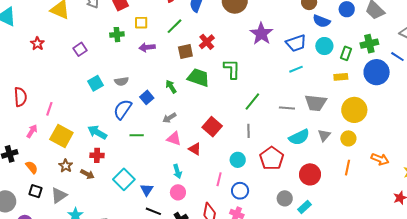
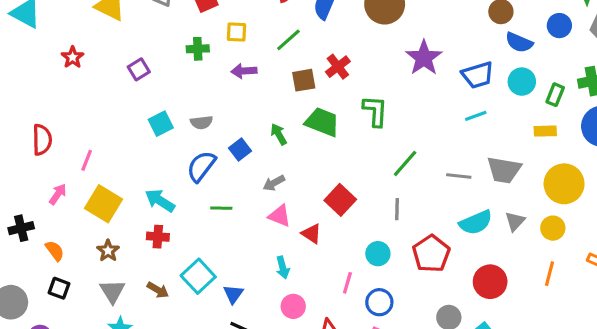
brown arrow: (87, 174) -> (158, 290), moved
pink circle: (178, 192) -> (293, 306), moved
gray triangle: (59, 195) -> (112, 291), moved, turned -30

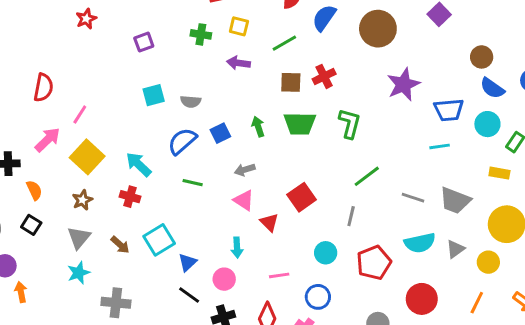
green trapezoid: (322, 122) -> (300, 124), turned 148
pink arrow: (58, 194) -> (48, 140), size x1.4
pink line: (347, 283) -> (279, 275), moved, turned 54
pink circle: (293, 306) -> (224, 279), moved

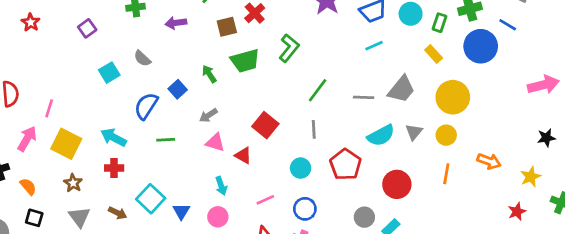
gray semicircle: (191, 102) -> (142, 58), moved, turned 54
green L-shape: (350, 123) -> (289, 48), turned 40
yellow rectangle: (499, 173) -> (434, 54), turned 54
gray trapezoid: (455, 201) -> (401, 89), turned -56

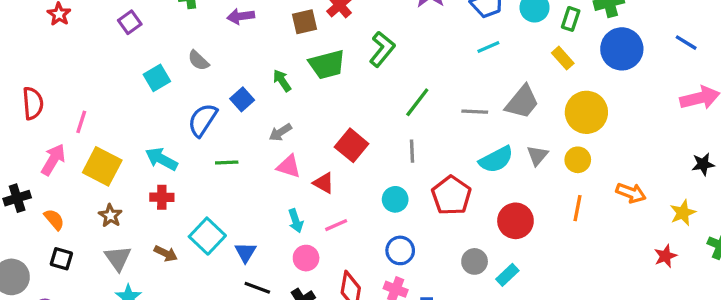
blue line: (508, 25) -> (686, 43), moved
pink line: (265, 200) -> (336, 225), moved
pink circle: (218, 217) -> (306, 258), moved

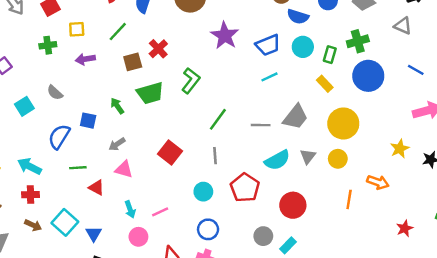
blue square: (242, 99) -> (88, 121), turned -35
red triangle: (324, 183) -> (96, 188), moved
orange line: (577, 208) -> (349, 199), moved
yellow star: (683, 213) -> (400, 149), moved
brown arrow: (166, 253) -> (33, 225), moved

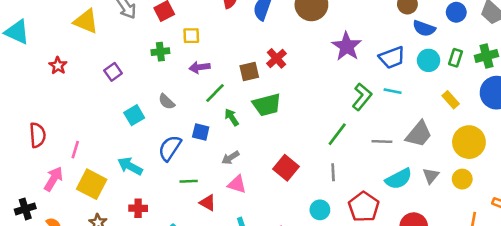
green line: (118, 32) -> (215, 93), moved
green rectangle: (330, 55) -> (456, 58), moved
cyan line: (269, 77) -> (393, 91), turned 35
green L-shape: (191, 81) -> (362, 97), moved
cyan arrow: (29, 166) -> (130, 166), moved

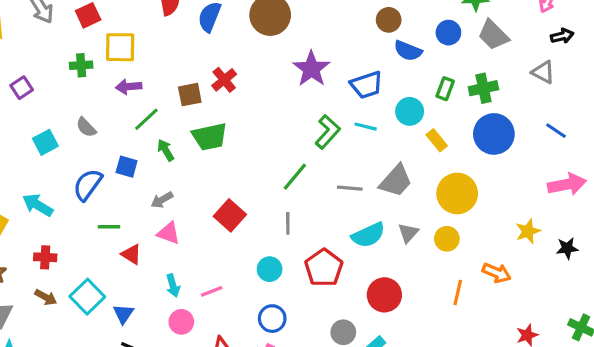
yellow square: (191, 36) -> (120, 47), size x1.5
cyan circle: (429, 60) -> (410, 111), moved

